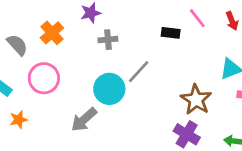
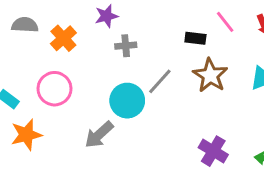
gray semicircle: (17, 45) -> (25, 25), moved, turned -45
brown star: (196, 100) -> (210, 75), moved
orange star: (19, 120) -> (26, 135), size x1.5

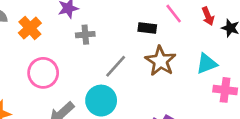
pink circle: (54, 89) -> (43, 73), moved
cyan circle: (127, 101) -> (101, 101), moved

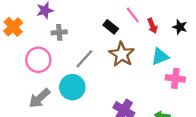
red arrow: (208, 16) -> (152, 26), moved
black rectangle: (147, 28) -> (111, 27), turned 32
pink circle: (43, 73) -> (38, 60), moved

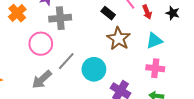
gray cross: (59, 32) -> (60, 18), size x1.5
gray line: (84, 59) -> (66, 61), moved
pink cross: (175, 78) -> (155, 68), moved
cyan circle: (72, 87) -> (94, 69), moved

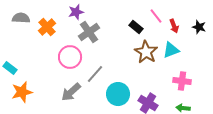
gray cross: (60, 18) -> (89, 32), turned -30
cyan triangle: (154, 41) -> (171, 50), moved
cyan circle: (94, 69) -> (118, 94), moved

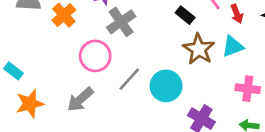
gray arrow: (71, 92) -> (80, 100), moved
cyan circle: (118, 94) -> (166, 86), moved

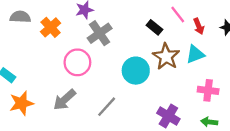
gray line: (129, 79) -> (107, 107), moved
cyan circle: (166, 86) -> (136, 71), moved

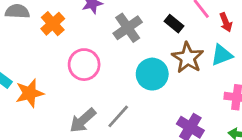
gray cross: (100, 33) -> (128, 28), moved
gray arrow: (65, 100) -> (83, 120), moved
orange star: (21, 103) -> (30, 93), moved

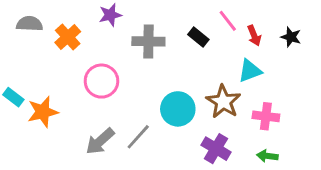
gray cross: (128, 28) -> (148, 41), turned 36
brown star: (188, 58) -> (223, 102), moved
cyan circle: (152, 74) -> (178, 109), moved

